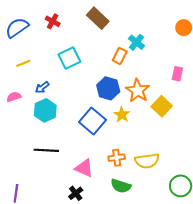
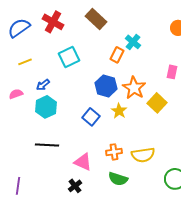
red cross: (53, 21) -> (53, 22), size x1.5
blue square: (92, 121) -> (91, 117), size x0.7

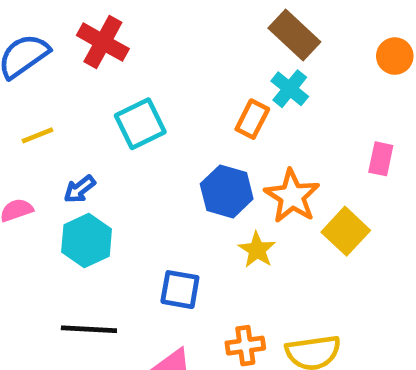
brown rectangle: (96, 19) -> (294, 35), moved
blue square: (91, 117) -> (180, 290), moved, turned -30

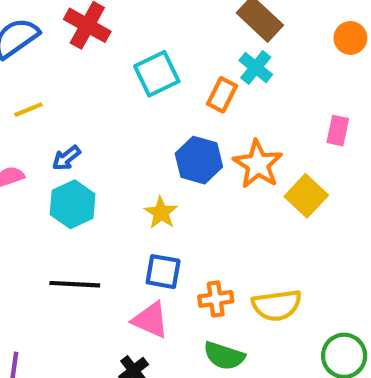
cyan square: (140, 124) -> (157, 74), moved
yellow star: (257, 250) -> (161, 213), moved
blue square: (180, 290) -> (163, 272), moved

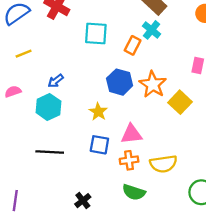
cyan square: (157, 74) -> (96, 33), turned 30
blue arrow: (66, 158) -> (56, 81), moved
pink triangle: (150, 320) -> (131, 134), moved, turned -30

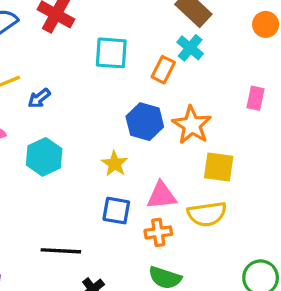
blue arrow: (56, 81) -> (39, 98), moved
yellow square: (180, 102) -> (219, 167), moved, turned -35
black line: (50, 152) -> (61, 251), moved
yellow semicircle: (163, 164) -> (207, 214), moved

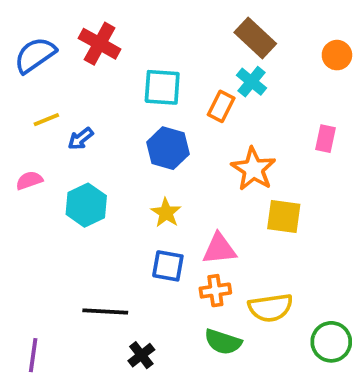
blue hexagon: (145, 122) -> (168, 148), moved
yellow semicircle: (207, 214) -> (270, 308), moved

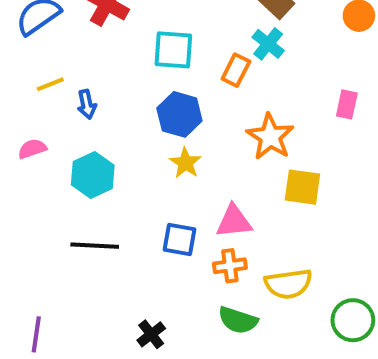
blue arrow: (81, 139) -> (87, 104), turned -64
yellow star: (166, 213) -> (185, 163), moved
black line: (105, 311) -> (95, 246), moved

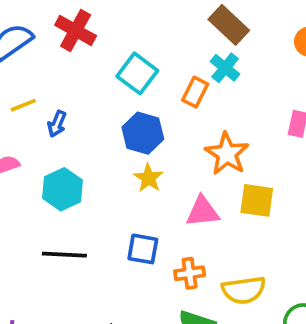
cyan square: (173, 50) -> (137, 73), turned 33
blue arrow: (87, 104) -> (57, 124), turned 35
pink triangle: (234, 221) -> (203, 212), moved

